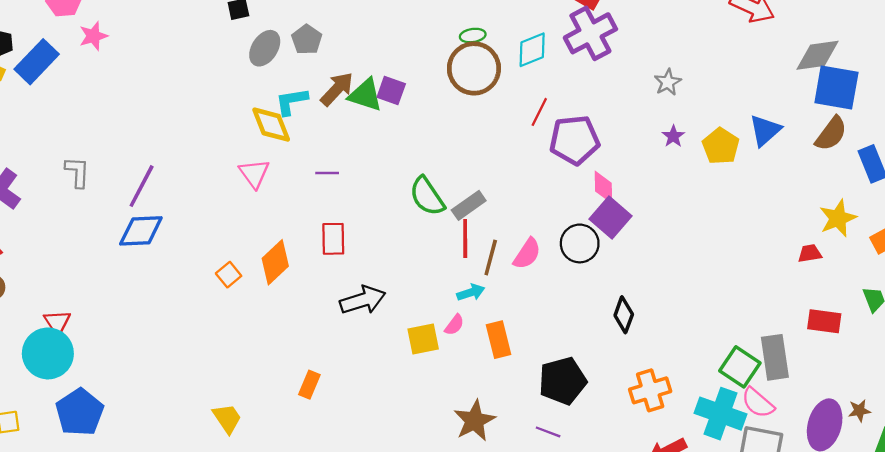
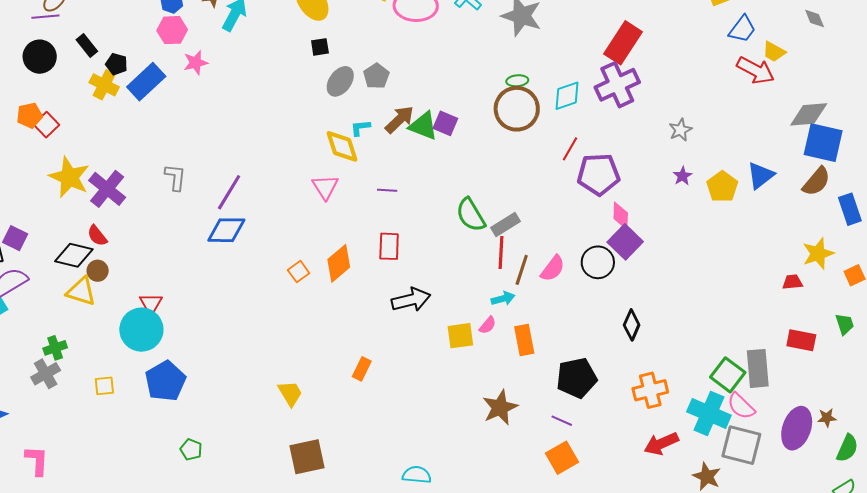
cyan L-shape: (291, 101) -> (360, 128), size x0.7

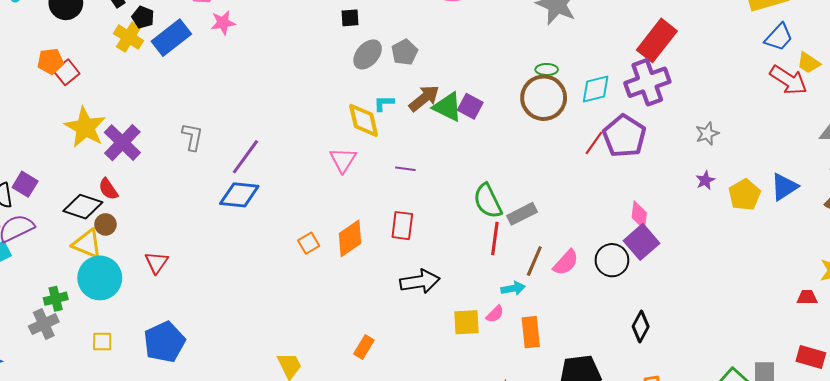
purple pentagon: (598, 174) -> (624, 136), moved, turned 30
red line: (501, 252) -> (495, 238), moved
cyan circle: (141, 330) -> (100, 278), moved

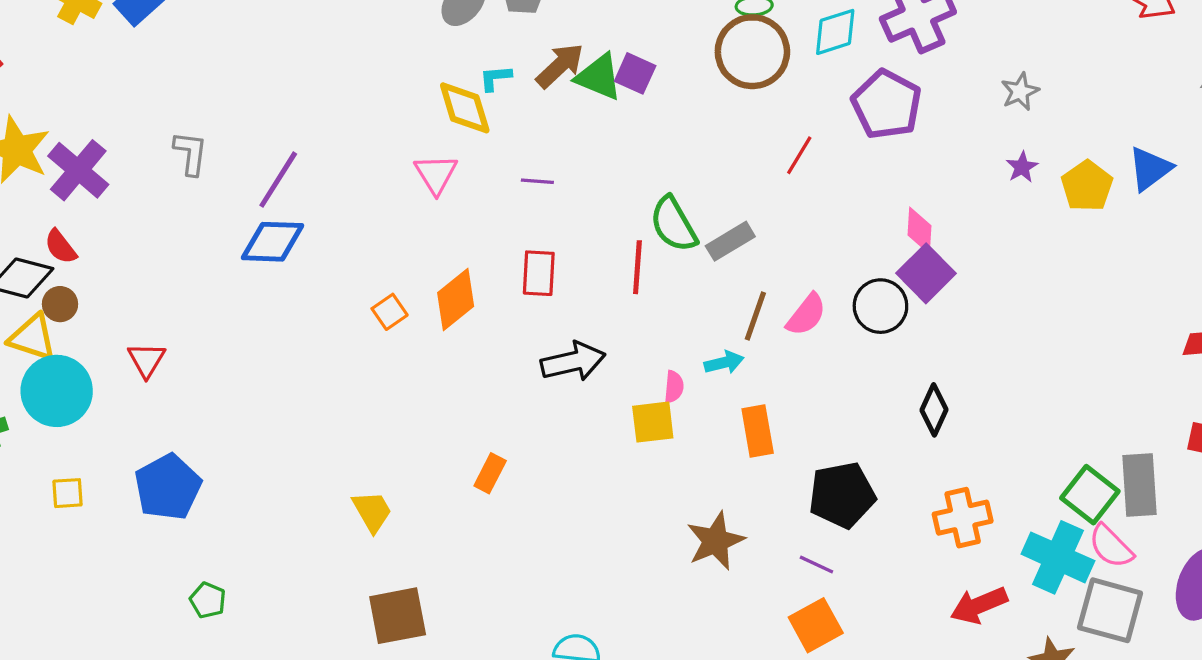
red line: (594, 143) -> (799, 155), moved
red line: (495, 238) -> (637, 267), moved
pink semicircle: (495, 314) -> (674, 387), moved, turned -36

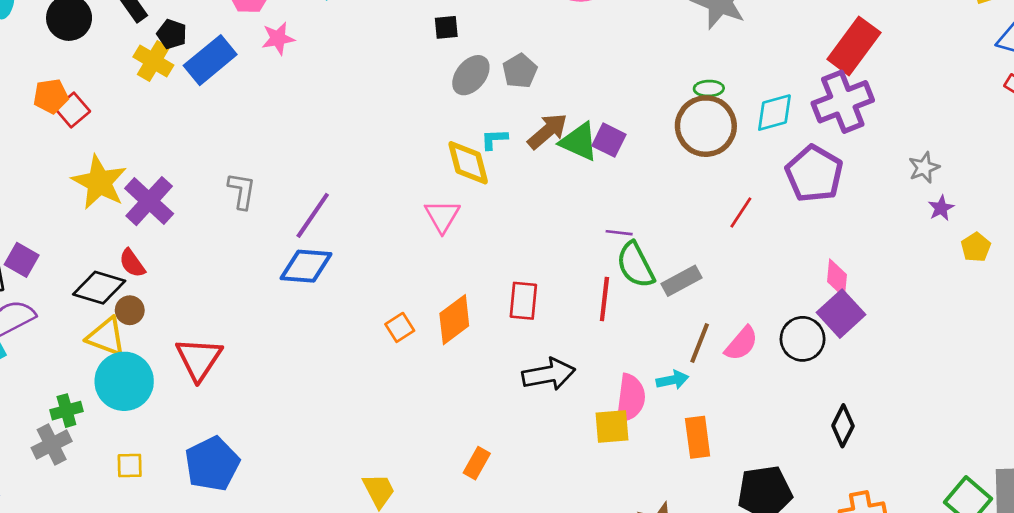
purple star: (1022, 167) -> (941, 208), moved
purple line: (537, 181) -> (619, 233), moved
yellow pentagon: (1087, 186) -> (976, 247), size x0.7
red triangle: (146, 360) -> (199, 359), size x1.5
pink semicircle: (674, 387) -> (630, 398), size x1.8

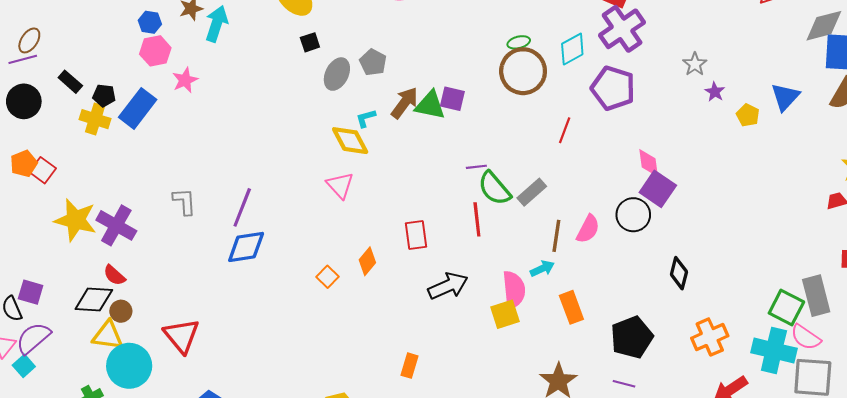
orange diamond: (454, 320) -> (367, 261), size x0.7

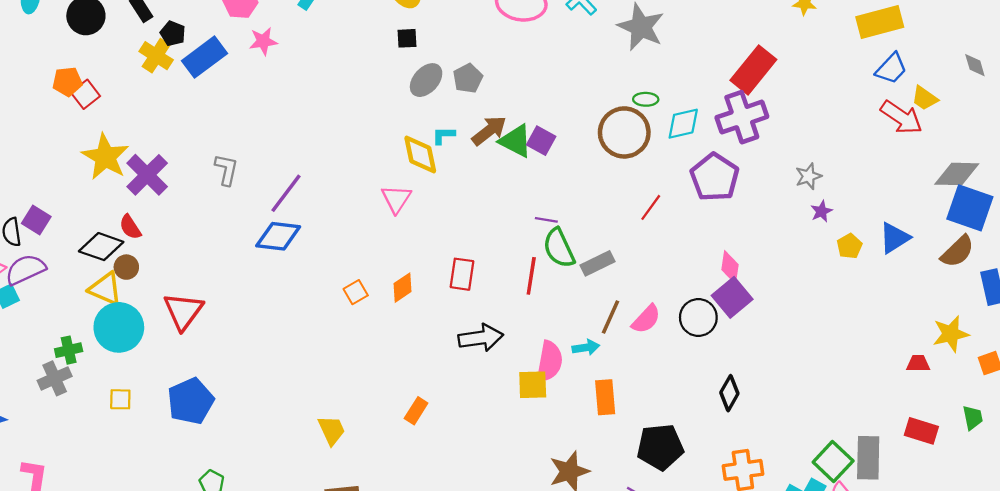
green ellipse: (519, 42) -> (646, 99), moved

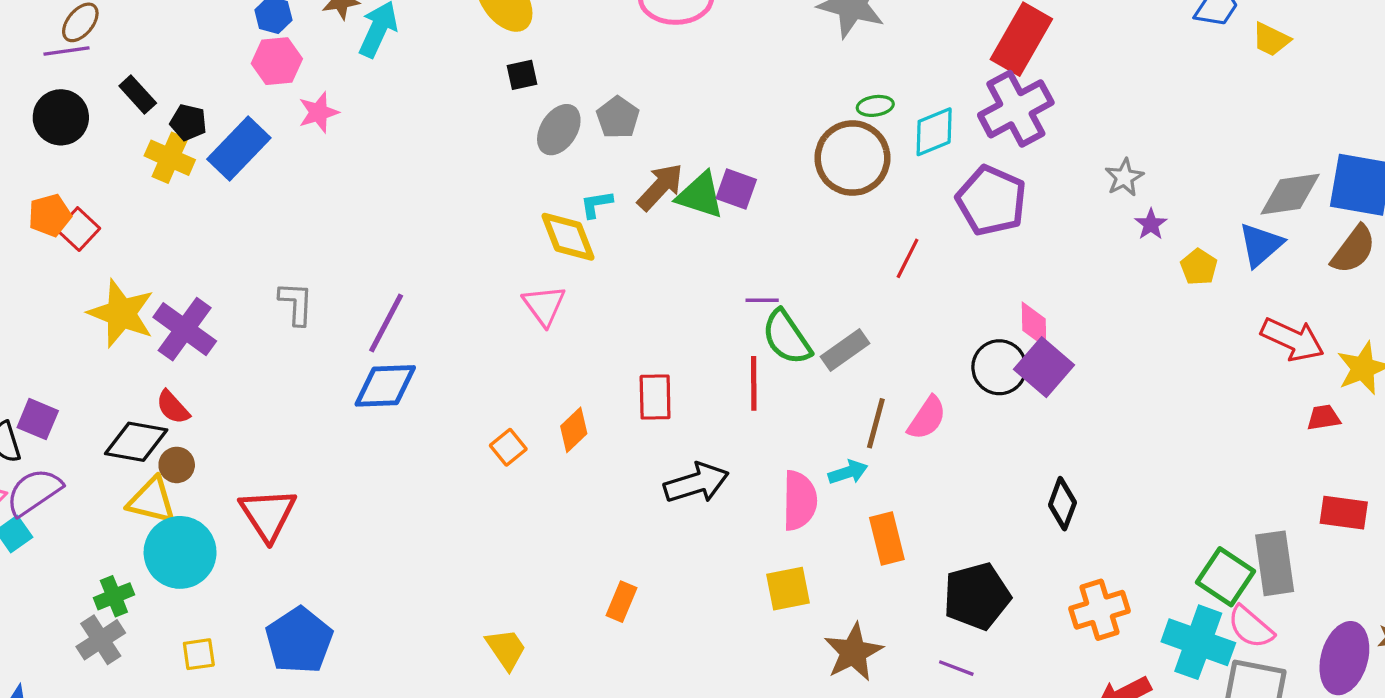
red arrow: (901, 117) -> (1292, 339), moved
gray diamond: (957, 174) -> (1290, 194), moved
black circle: (698, 317) -> (999, 367), moved
yellow square: (533, 385) -> (788, 589), moved

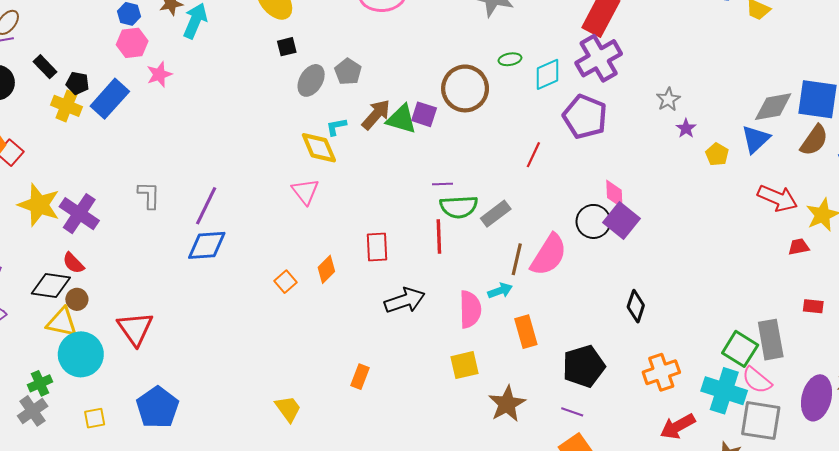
brown circle: (852, 158) -> (465, 88), moved
green semicircle: (787, 337) -> (459, 207), turned -57
pink semicircle: (927, 418) -> (549, 255), size x1.5
red rectangle: (1344, 513) -> (813, 306), size x0.7

